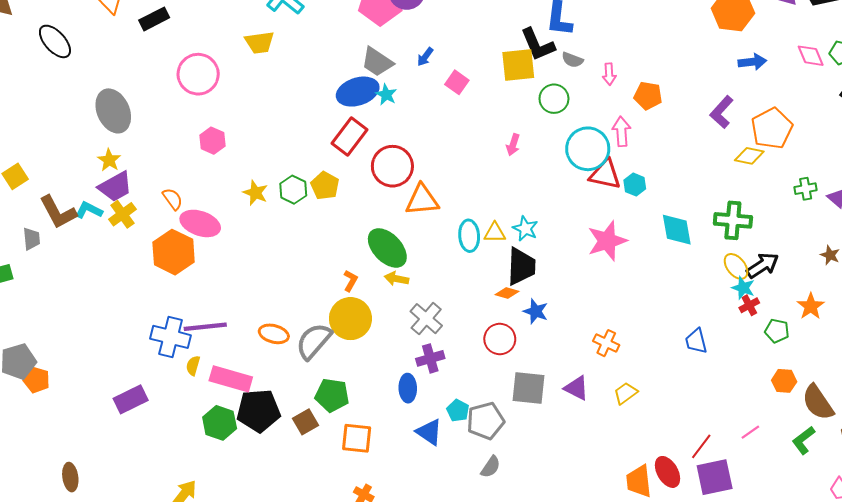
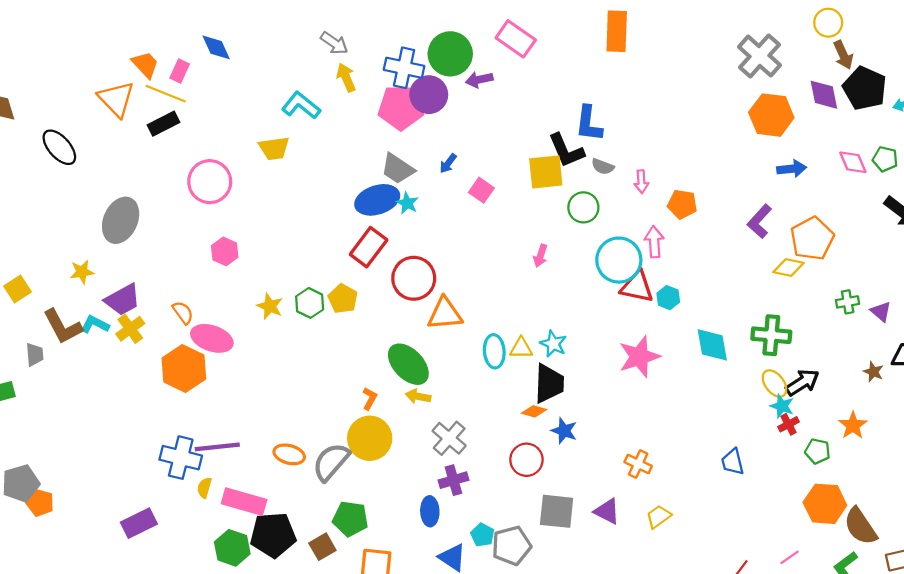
gray ellipse: (113, 111) -> (121, 220), turned 48
yellow star: (109, 160) -> (82, 272), moved, turned 30
orange hexagon: (784, 381) -> (825, 504), size x1.6

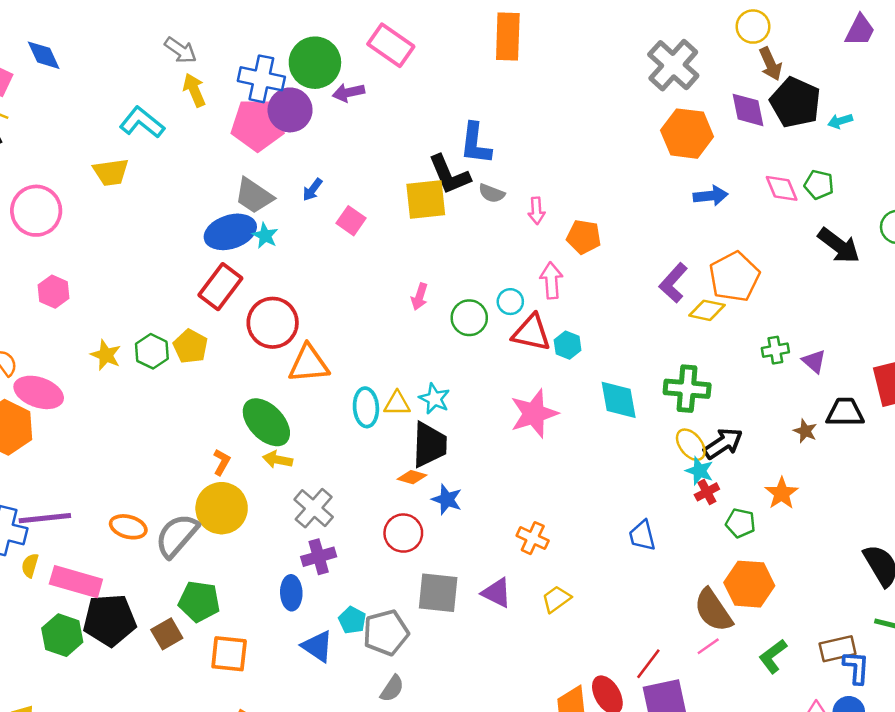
green circle: (583, 207) -> (469, 318), moved
purple L-shape: (759, 221) -> (673, 283), moved
cyan circle: (619, 260) -> (510, 302), size x0.5
brown semicircle: (860, 526) -> (713, 610), moved

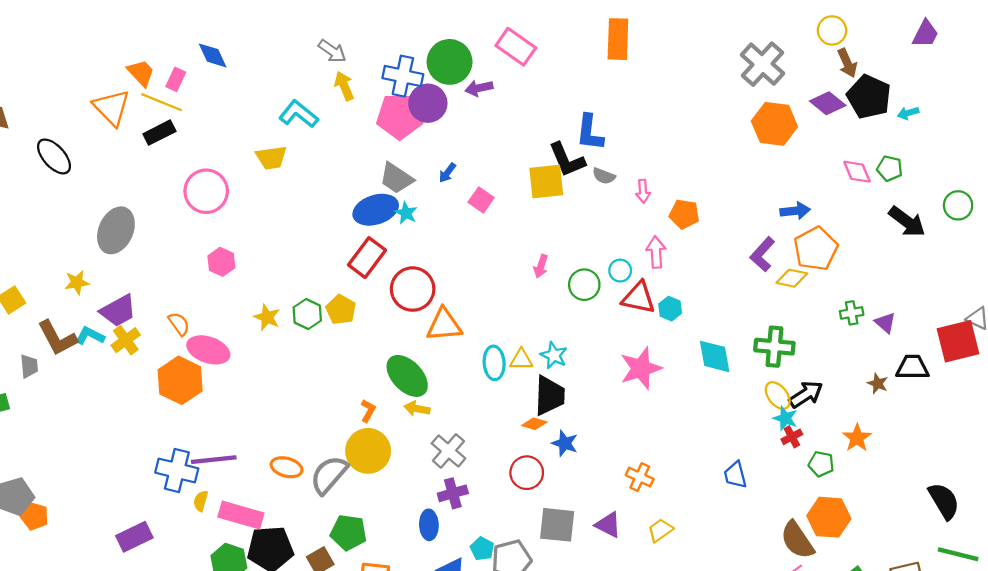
purple diamond: (748, 110) -> (828, 103), turned -40
blue arrow: (711, 196) -> (795, 211), moved

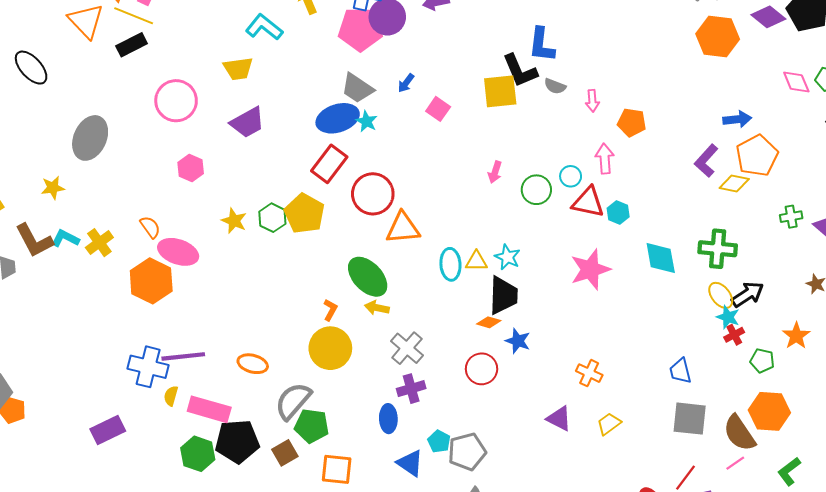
yellow pentagon: (341, 310) -> (304, 214), size x1.4
purple trapezoid: (118, 311) -> (247, 122), moved
gray semicircle: (329, 475) -> (293, 401), moved
gray square: (557, 525) -> (690, 419), moved

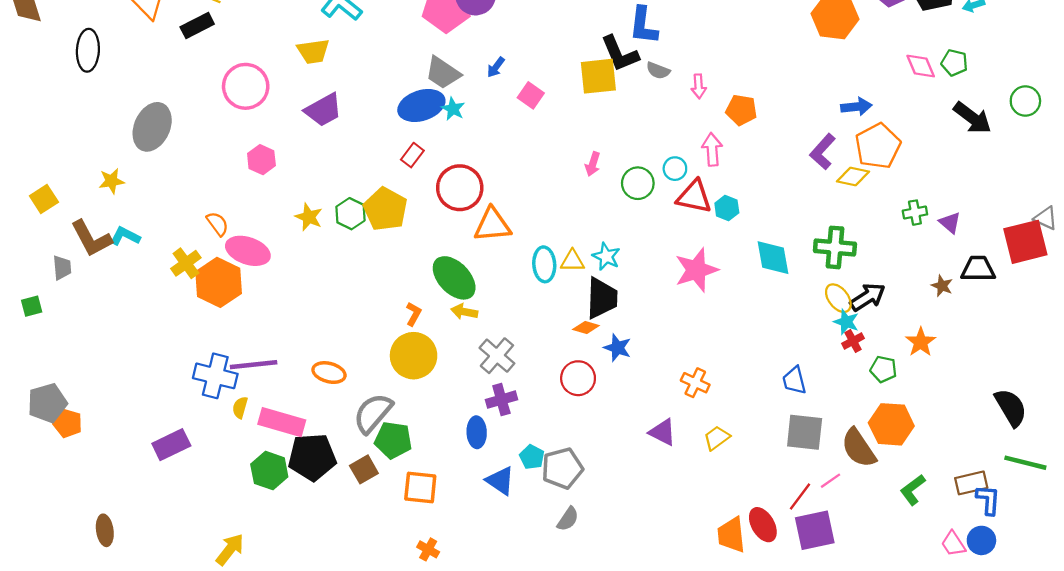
black ellipse: (31, 68) -> (88, 50), turned 45
red rectangle: (329, 164) -> (412, 155), size x0.6
yellow cross: (99, 243) -> (186, 263), moved
pink line: (735, 463) -> (830, 481), moved

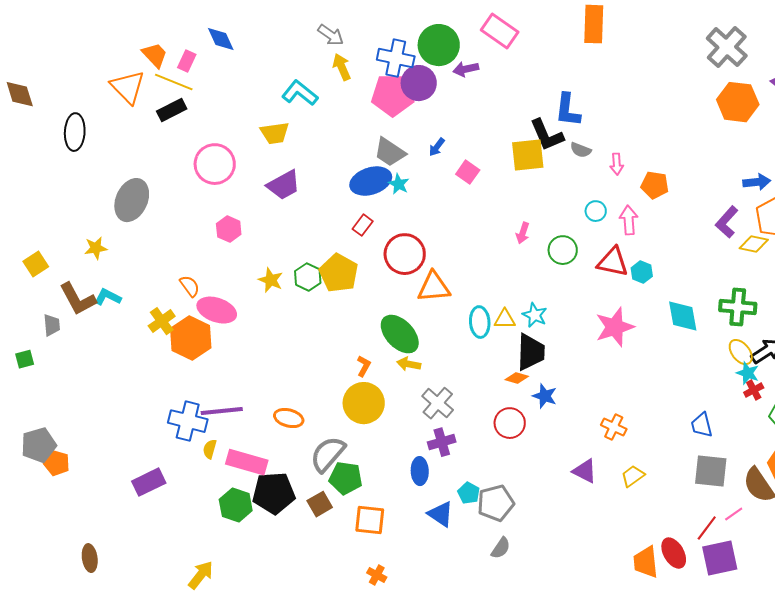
cyan circle: (675, 169) -> (596, 211), moved

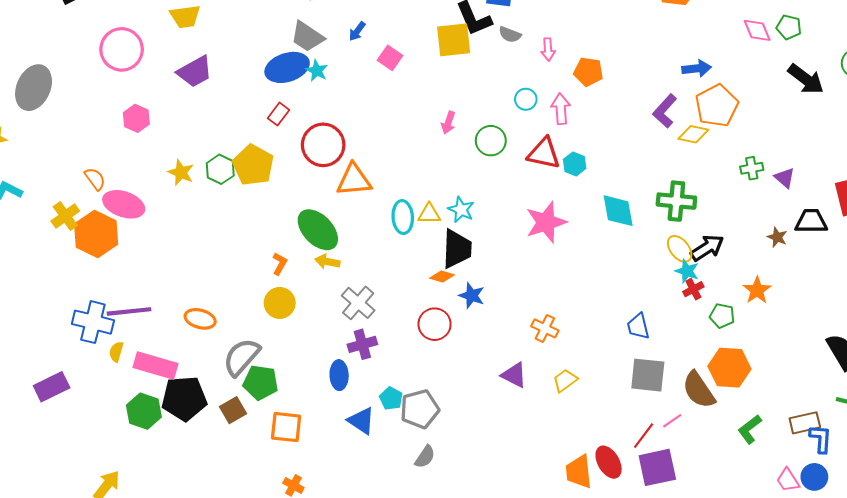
yellow circle: (364, 403) -> (280, 303), size x0.7

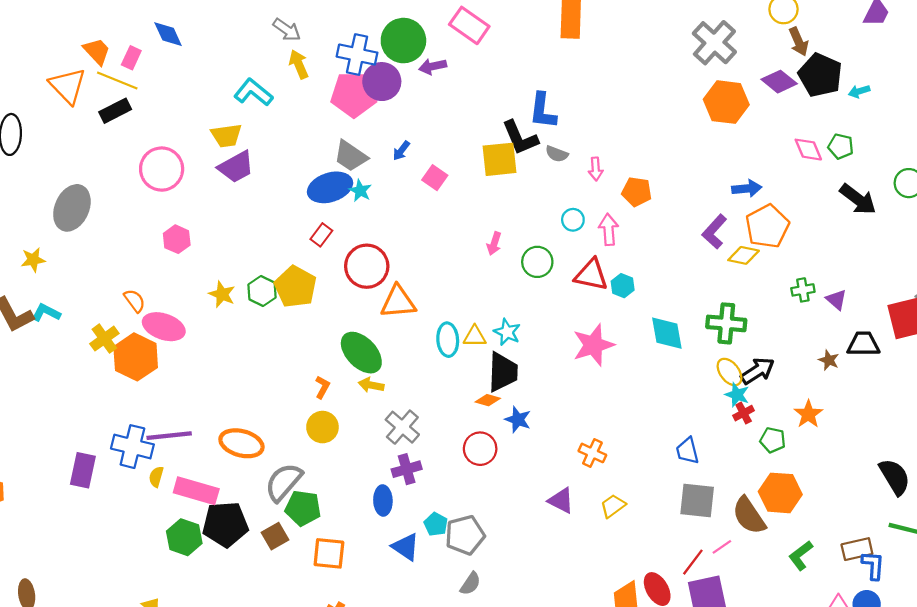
purple trapezoid: (195, 72) -> (236, 167), moved
orange ellipse: (200, 319) -> (241, 443), size x1.4
purple rectangle: (52, 387) -> (83, 470), moved, turned -52

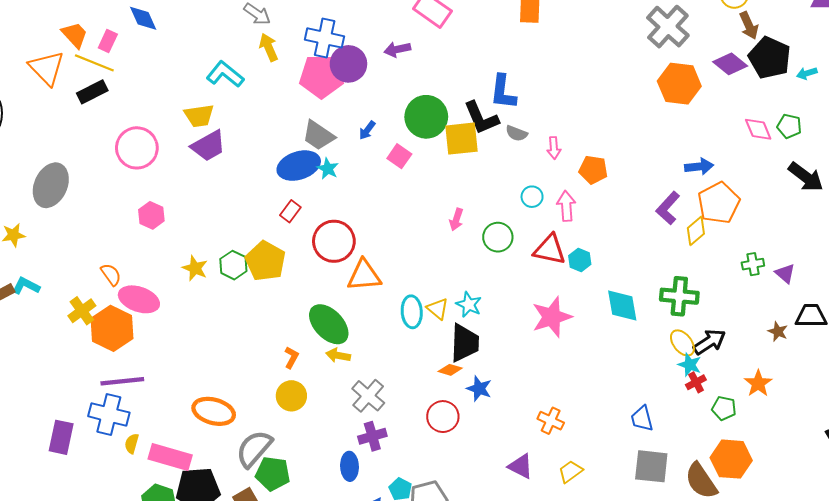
green circle: (403, 41) -> (426, 117), moved
yellow diamond: (744, 255) -> (696, 231), turned -52
yellow triangle: (475, 336) -> (438, 309), turned 40
purple line: (169, 436) -> (122, 381), moved

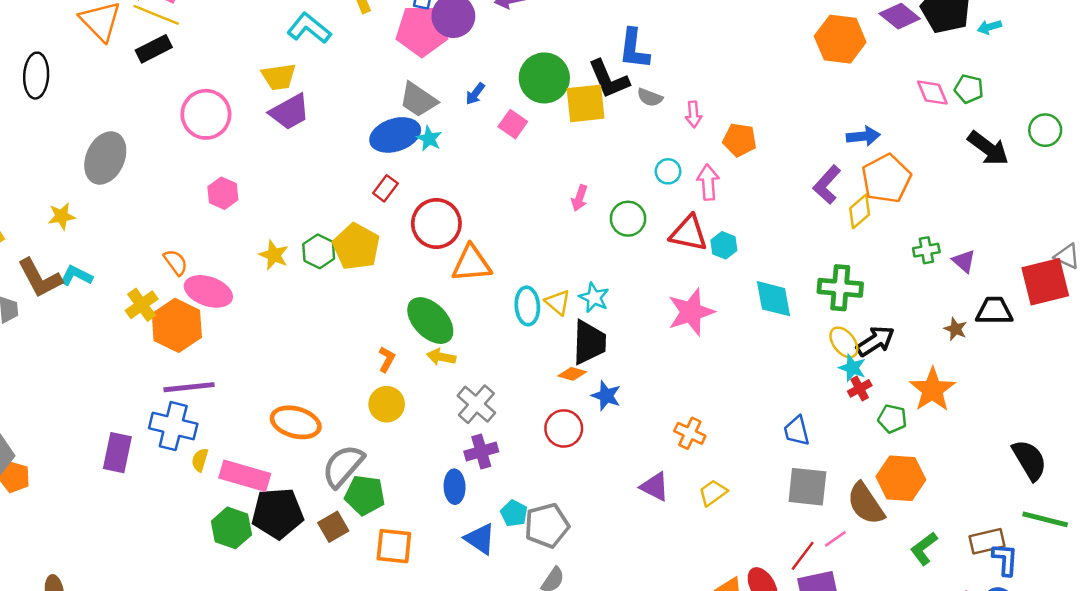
orange star: (758, 383) -> (932, 390), size x1.4

